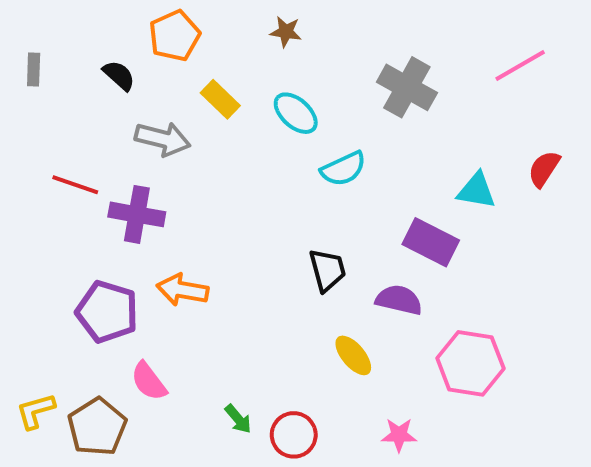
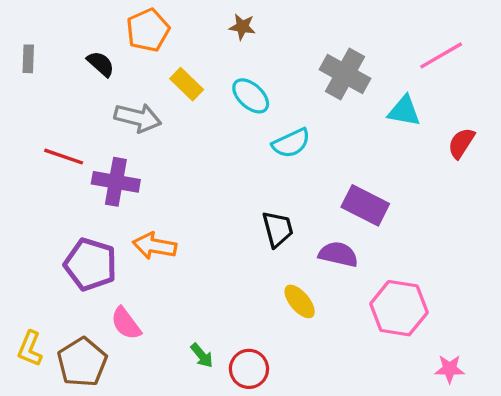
cyan triangle: (476, 191) -> (404, 111), moved
yellow L-shape: (36, 411) -> (30, 349), turned -51
pink star: (399, 435) -> (450, 369), moved

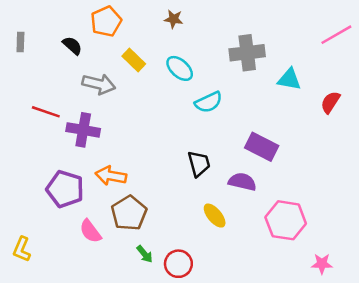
pink line: (441, 55) -> (336, 35), moved
gray cross: (345, 74) -> (247, 53), turned -36
brown pentagon: (82, 362) -> (129, 213), moved

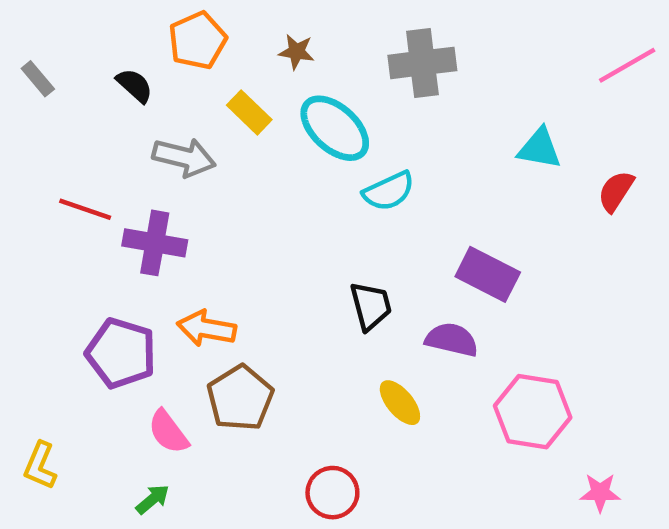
brown star: (174, 19) -> (296, 52), moved
gray rectangle: (20, 42) -> (38, 79), turned -42
gray cross: (247, 53) -> (422, 63), moved
cyan ellipse: (180, 68) -> (335, 128), size x1.4
green arrow: (145, 254) -> (153, 499), moved, turned -90

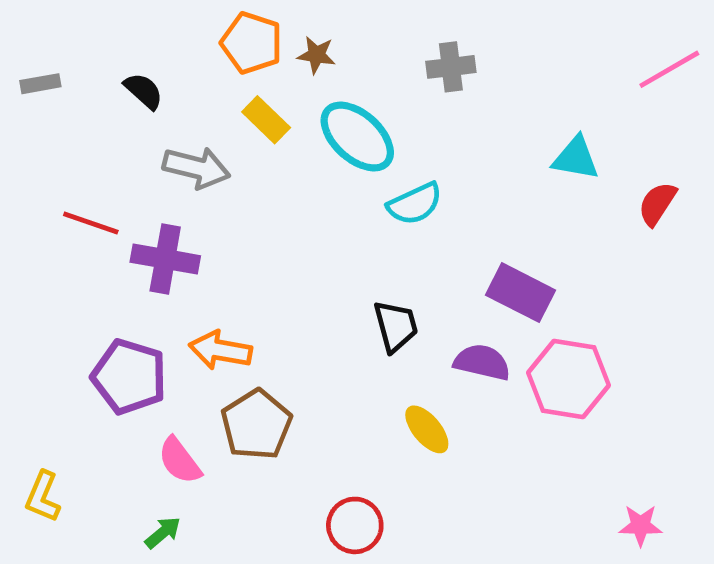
orange pentagon: (198, 40) -> (252, 43), moved, turned -30
gray cross: (422, 63) -> (451, 67), size x0.7
gray rectangle: (38, 79) -> (40, 84), turned -60
pink hexagon: (533, 412) -> (568, 379), moved

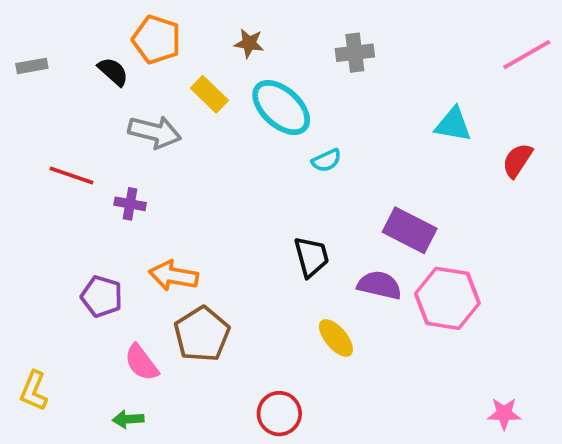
orange pentagon: (252, 43) -> (157, 40), moved
cyan semicircle: (415, 204) -> (327, 160), size x0.7
purple cross: (165, 259) -> (130, 204), size x0.6
purple pentagon: (129, 377) -> (102, 296), size x0.7
green arrow: (163, 533) -> (128, 419), turned -144

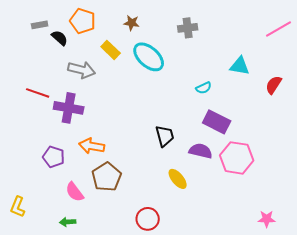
gray rectangle: (32, 66) -> (40, 25), moved
cyan semicircle: (327, 160) -> (204, 88), moved
purple cross: (130, 204) -> (69, 108), size x1.8

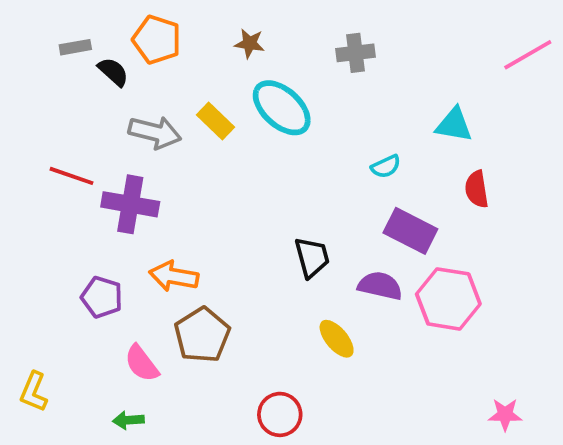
yellow rectangle: (111, 50) -> (215, 121), moved
red semicircle: (274, 85) -> (477, 189), moved, turned -42

